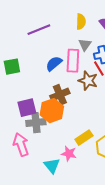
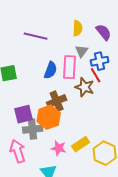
purple line: (39, 30) -> (36, 36), turned 35
blue semicircle: (54, 64) -> (51, 70), turned 150
pink star: (69, 154) -> (59, 148), moved

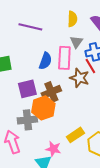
purple square: (24, 114) -> (27, 89), moved
pink star: (59, 148) -> (53, 149), moved

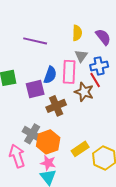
purple square: (27, 89) -> (35, 89), moved
orange hexagon: (43, 108) -> (48, 142), moved
gray cross: (27, 120) -> (32, 134), turned 36
pink star: (53, 149) -> (48, 163), moved

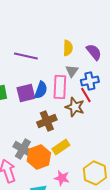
purple square: (35, 89) -> (26, 93), moved
yellow rectangle: (80, 149) -> (61, 147), moved
pink star: (48, 163) -> (62, 178), moved

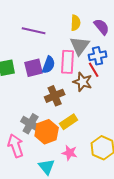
gray triangle: (72, 71) -> (80, 46), size x1.5

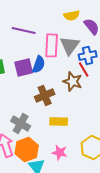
yellow semicircle: (76, 23) -> (72, 15), moved, turned 77
pink rectangle: (68, 62) -> (52, 45), moved
yellow rectangle: (69, 122) -> (59, 121), turned 36
orange hexagon: (47, 132) -> (27, 149), moved

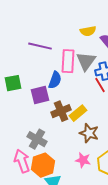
purple square: (24, 67) -> (40, 95), moved
brown star: (73, 81) -> (89, 133), moved
yellow rectangle: (59, 121) -> (78, 113), moved, turned -42
pink star: (60, 152) -> (83, 160), moved

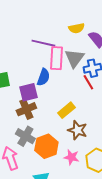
purple line: (40, 46) -> (43, 43), moved
brown cross: (61, 111) -> (26, 109), moved
orange hexagon: (43, 165) -> (46, 146), moved

